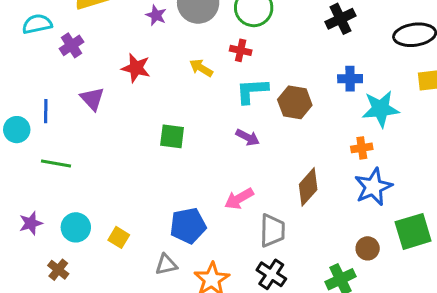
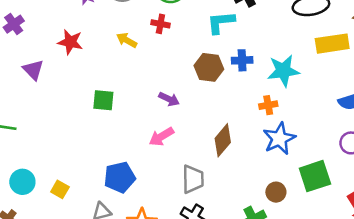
blue cross: (350, 79) -> (242, 60), moved
cyan L-shape: (252, 91) -> (221, 22), moved
pink arrow: (239, 199) -> (161, 137), moved

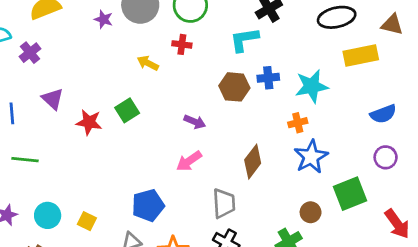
red star: (70, 42) -> (89, 122), moved
green square: (103, 100) -> (127, 110), moved, turned -35

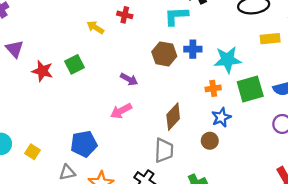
yellow rectangle: (361, 55) -> (270, 39), size x0.7
blue star: (311, 157) -> (221, 117), size x0.7
green square: (350, 194) -> (250, 89), moved
gray trapezoid: (224, 203) -> (164, 150), moved
brown circle: (311, 212) -> (210, 141), moved

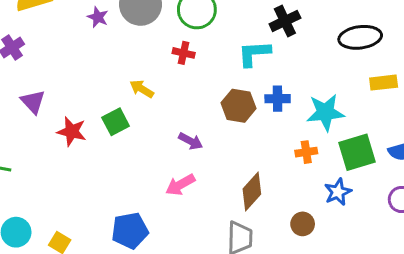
yellow arrow: (95, 27) -> (142, 89), moved
blue star: (221, 117) -> (338, 192), moved

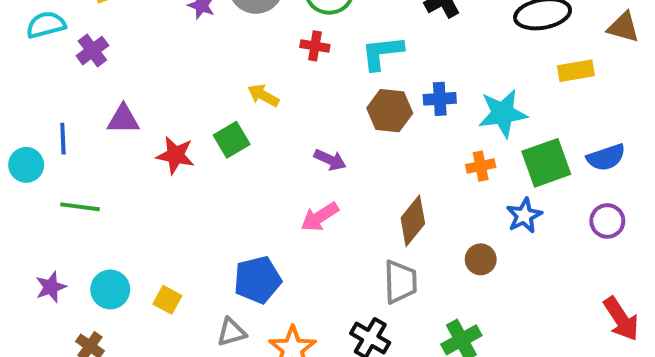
cyan L-shape: (254, 53) -> (382, 53), moved
purple triangle: (33, 102) -> (123, 119), turned -44

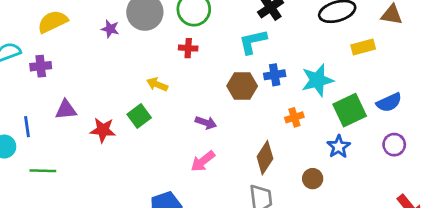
purple cross: (92, 51) -> (41, 66), turned 36
cyan L-shape: (382, 53) -> (253, 42), moved
orange cross: (481, 166) -> (294, 117), moved

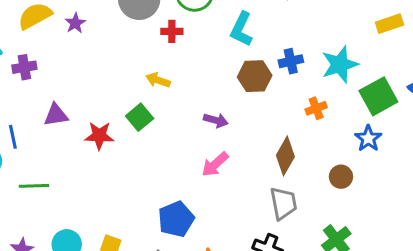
purple star: (110, 29) -> (75, 23), moved, turned 30
cyan L-shape: (253, 42) -> (241, 29), moved, turned -48
red cross: (188, 48) -> (172, 31), moved

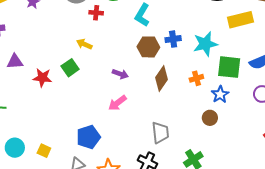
yellow rectangle: (390, 24) -> (240, 20), size x1.4
green square: (378, 96) -> (229, 67), turned 30
orange cross: (316, 108) -> (196, 78), moved
brown diamond: (285, 156) -> (161, 78), moved
brown circle: (341, 177) -> (210, 118), moved

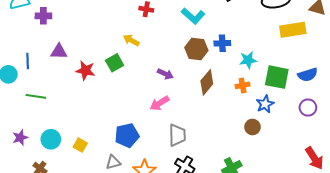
cyan L-shape: (142, 15) -> (193, 16), turned -85
cyan star: (205, 44) -> (248, 60), moved, size x0.7
gray trapezoid: (160, 133) -> (177, 135), moved

